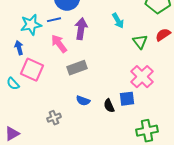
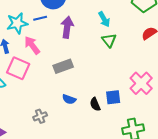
green triangle: (140, 42) -> (109, 40), moved
pink arrow: (59, 44) -> (32, 45), moved
pink cross: (142, 77) -> (141, 83), moved

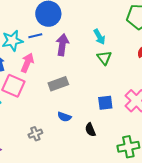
pink arrow: (32, 45) -> (27, 63), turned 60
blue square: (113, 97) -> (105, 103), moved
black semicircle: (95, 104) -> (90, 130), moved

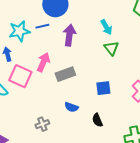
pink arrow: (27, 63) -> (43, 62), moved
blue square: (105, 103) -> (103, 88), moved

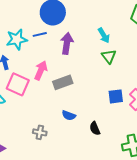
blue square: (103, 88) -> (116, 96), moved
gray cross: (42, 124) -> (40, 132), turned 32

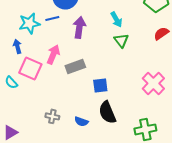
blue square: (116, 96) -> (100, 85), moved
blue semicircle: (69, 115) -> (81, 121), moved
black semicircle: (95, 128) -> (107, 112), size x1.6

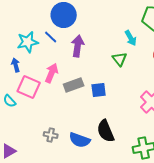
blue line: (52, 18) -> (51, 37), turned 56
cyan arrow: (116, 19) -> (131, 38), moved
blue square: (100, 85) -> (99, 90), moved
blue semicircle: (81, 121) -> (80, 140), size x1.5

